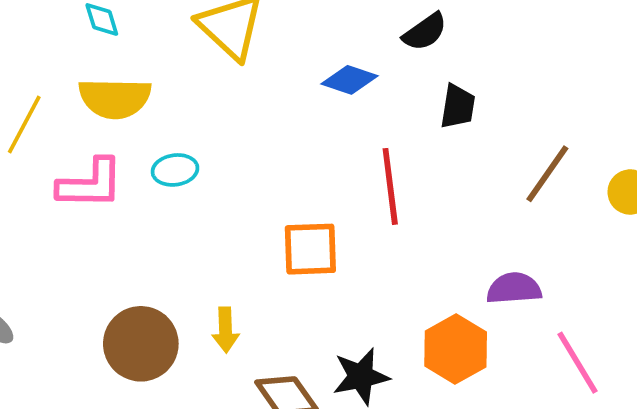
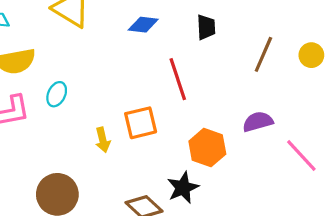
cyan ellipse: (175, 170) -> (57, 94), turned -45
yellow arrow: (226, 330) -> (103, 140), moved
orange hexagon: (456, 349) -> (207, 148), moved

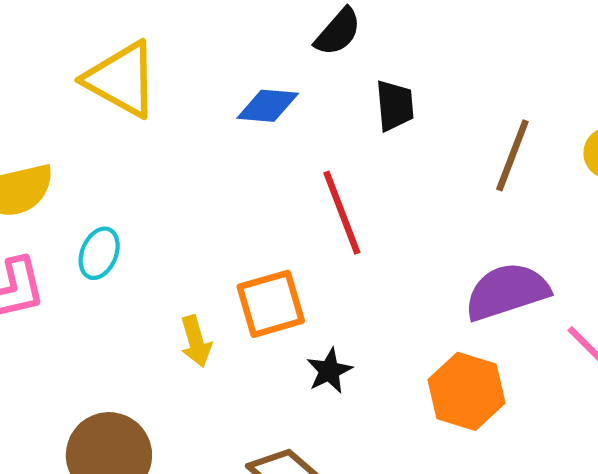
purple semicircle: (258, 122) -> (507, 292), size x1.4
orange hexagon: (207, 148) -> (466, 391), moved
black star: (183, 188) -> (329, 371), moved, size x0.7

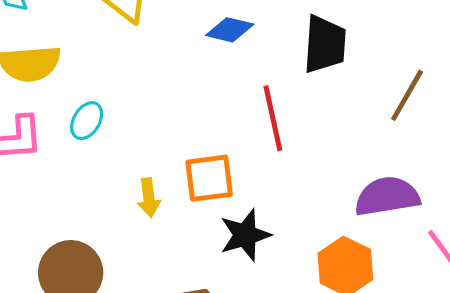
black trapezoid: (395, 105) -> (325, 44), size x1.5
black star: (329, 371) -> (245, 235), size x1.5

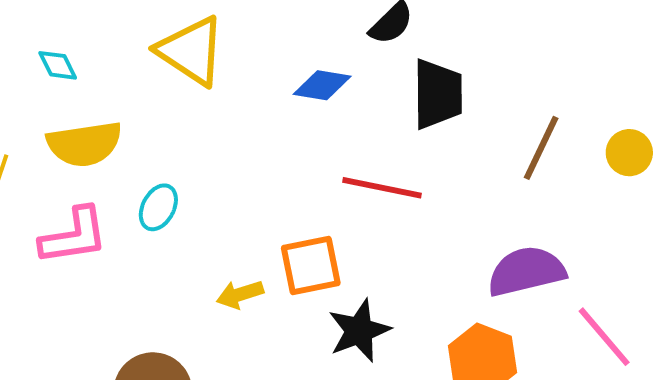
red line: (273, 118) -> (382, 188), turned -62
yellow arrow: (149, 198) -> (240, 294), turned 84

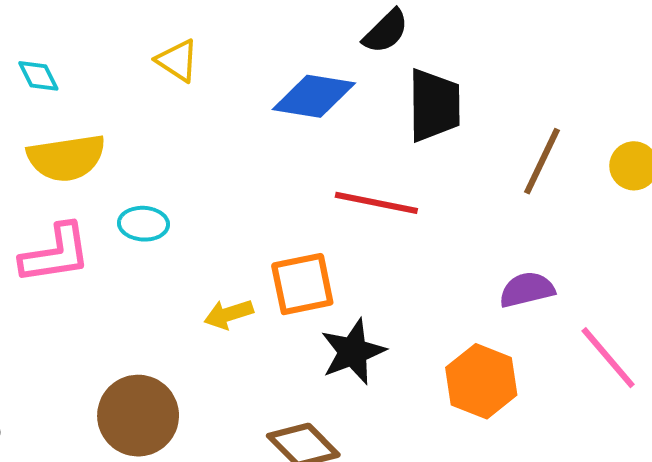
yellow triangle: (191, 51) -> (177, 61), size x0.6
blue diamond: (322, 85) -> (314, 96), size x1.4
cyan ellipse: (158, 207) -> (143, 224), turned 66
purple semicircle: (526, 271) -> (527, 290), size x0.7

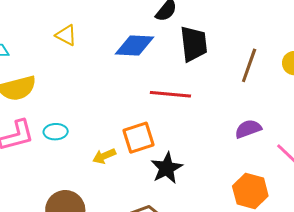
cyan ellipse: (143, 224) -> (56, 132), moved
orange hexagon: (481, 381) -> (250, 191), moved

